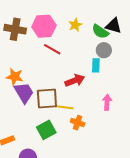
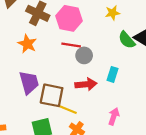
yellow star: (75, 25) -> (113, 13), moved
red line: (52, 49) -> (71, 45), turned -36
gray circle: (104, 50) -> (84, 55), moved
orange star: (15, 77) -> (27, 44), moved

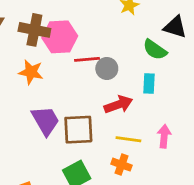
pink hexagon: (69, 18) -> (60, 37), moved
green semicircle: (127, 40) -> (155, 50), moved
yellow line: (67, 109) -> (128, 139), moved

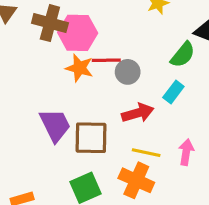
green semicircle: (155, 50) -> (183, 55), turned -90
orange star: (31, 72) -> (79, 68), moved
cyan rectangle: (149, 83) -> (173, 92), turned 30
orange cross: (121, 165) -> (136, 180), size x1.5

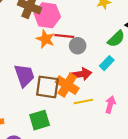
yellow line: (146, 153) -> (83, 102), turned -30
orange cross: (136, 180) -> (67, 85), moved

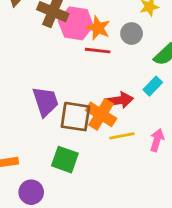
orange star: (46, 39) -> (98, 28), moved
gray circle: (78, 46) -> (132, 34), moved
green square: (40, 120) -> (65, 160), turned 36

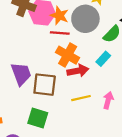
gray circle: (132, 34) -> (85, 19), size x1.6
orange cross: (101, 114) -> (68, 55), moved

